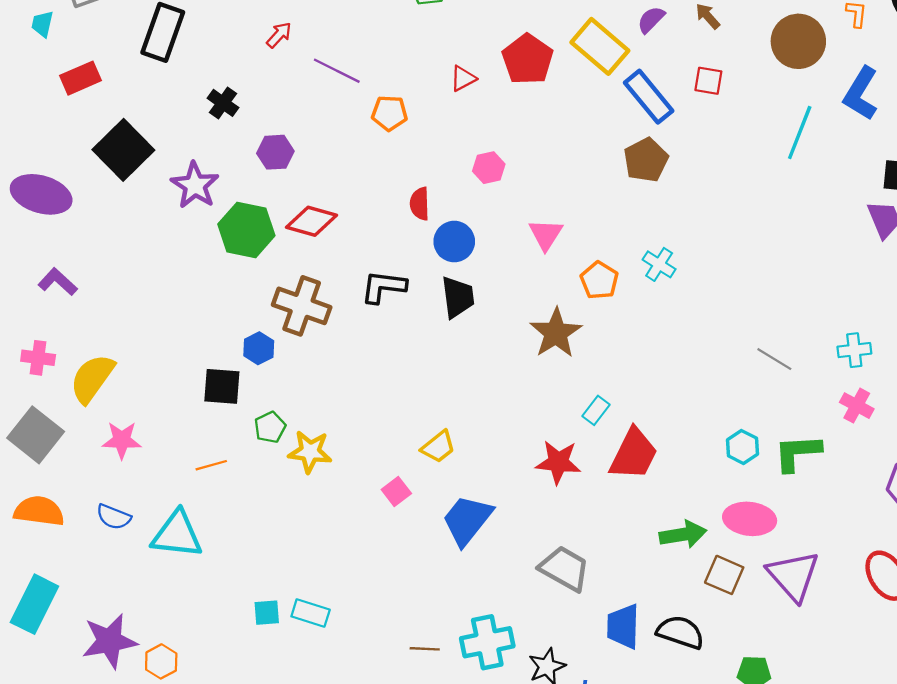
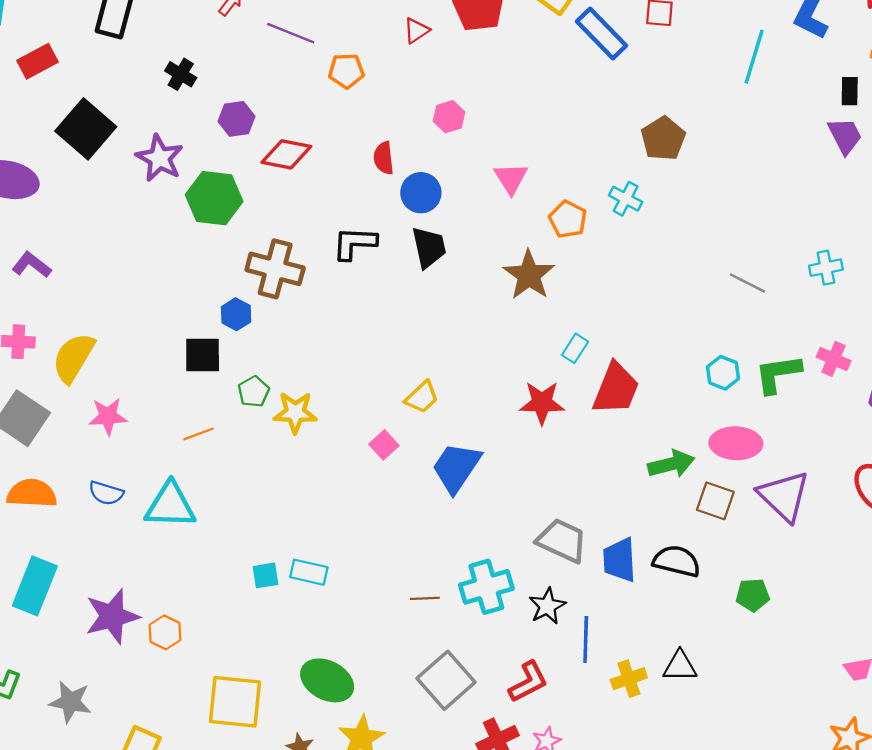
brown pentagon: (646, 160) -> (663, 138), moved
red diamond: (311, 221) -> (286, 154), moved
pink cross: (857, 406) -> (834, 359), moved
gray trapezoid: (564, 569) -> (562, 541), moved

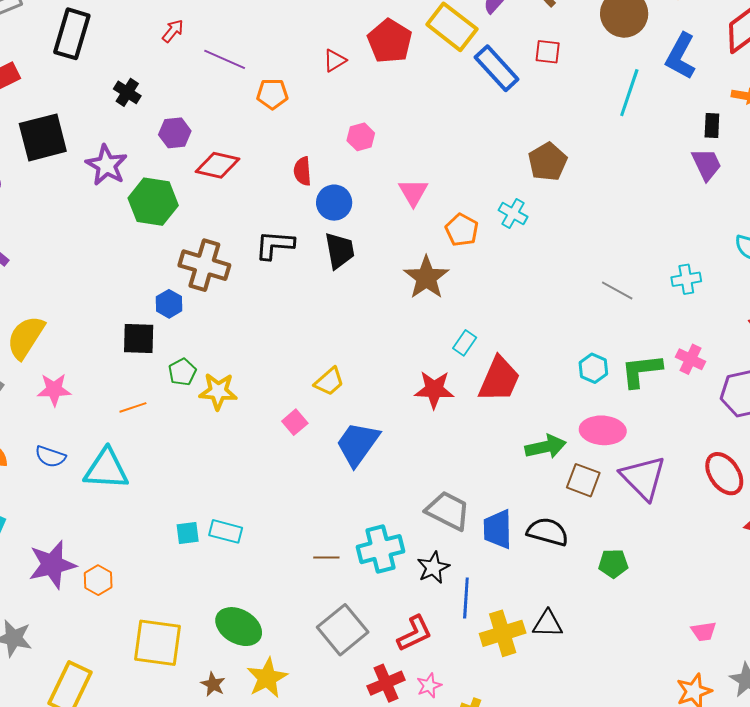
black square: (86, 129) -> (43, 137), turned 33
yellow cross: (629, 679) -> (503, 633), size x1.4

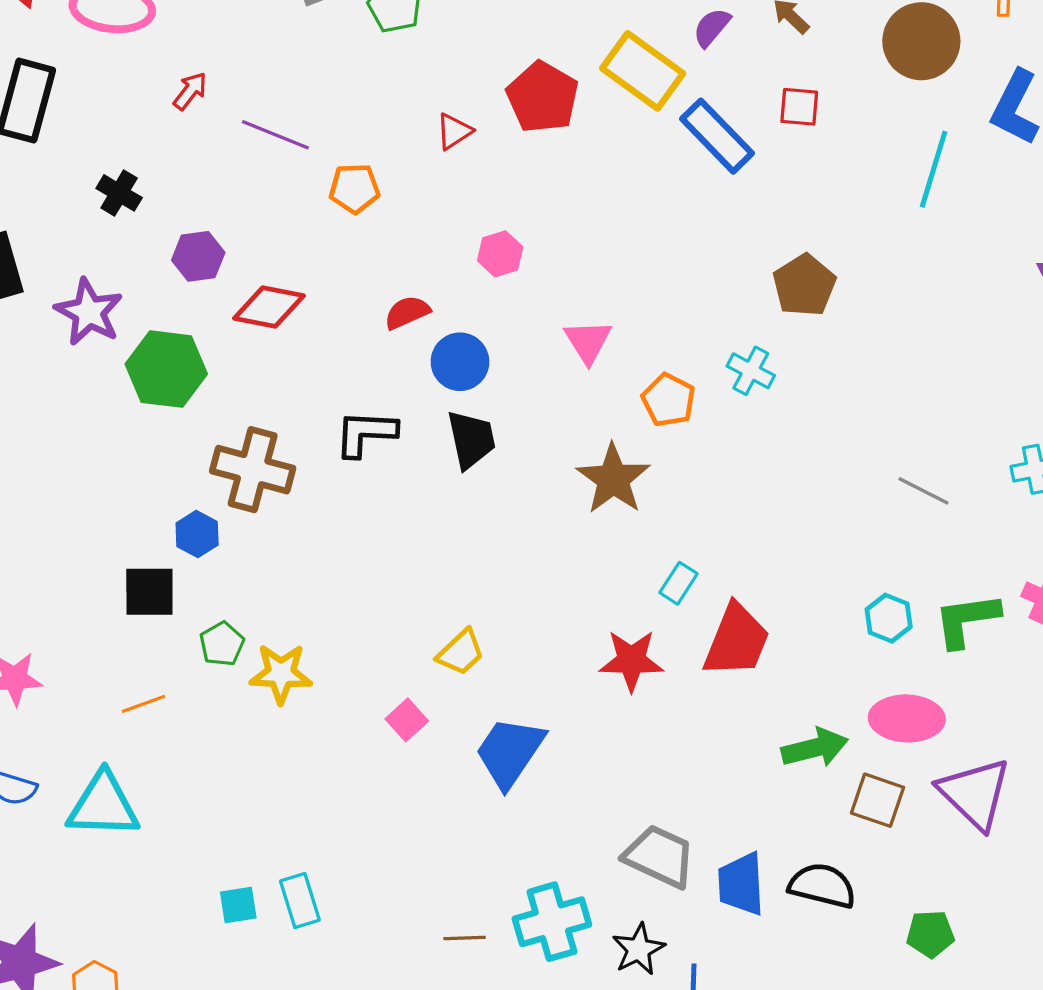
red semicircle: (302, 171) -> (407, 312), turned 72
cyan rectangle: (226, 531) -> (300, 901), turned 60

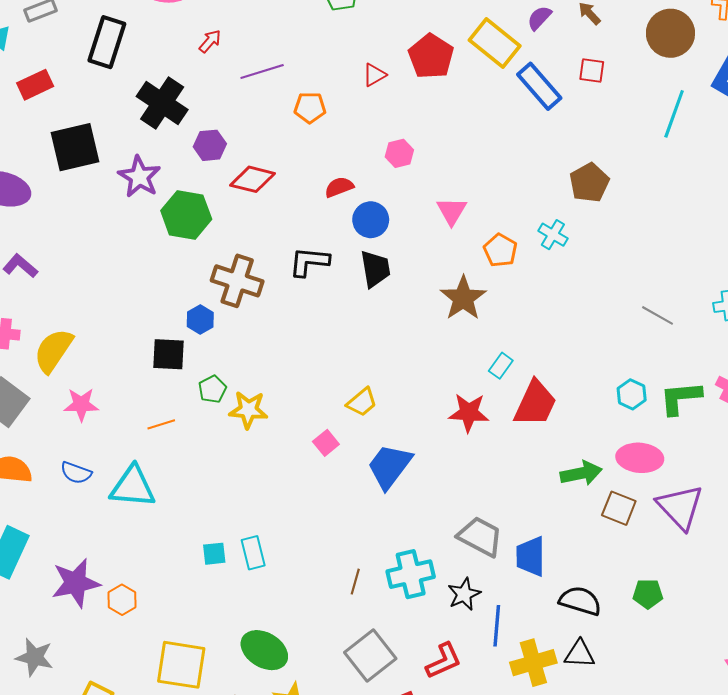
purple line: (275, 135) -> (262, 71), turned -42
black cross: (119, 193) -> (162, 103), size x1.8
black semicircle: (822, 886) -> (580, 601), moved
brown line: (465, 938) -> (355, 582), turned -75

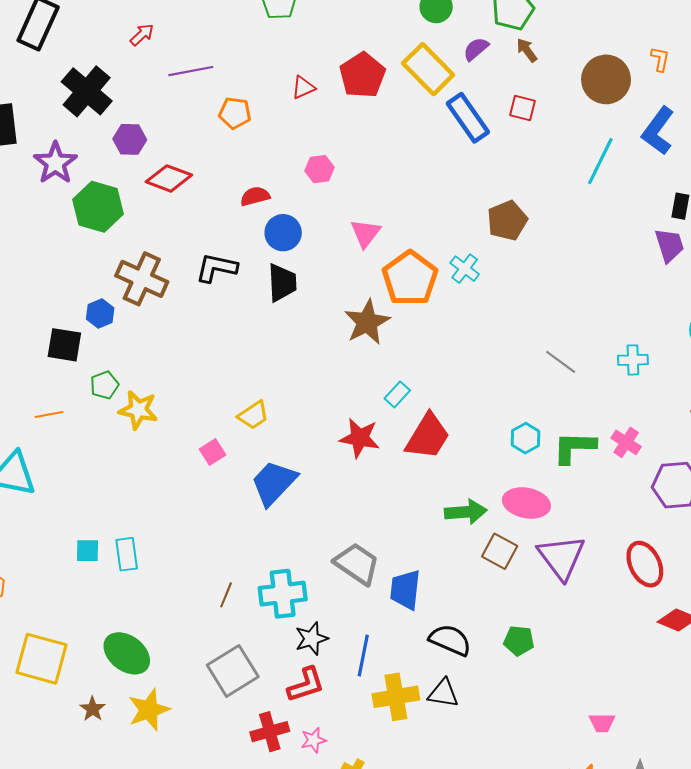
orange pentagon: (500, 250) -> (410, 278), size x1.6
black star: (464, 594) -> (312, 639), moved

